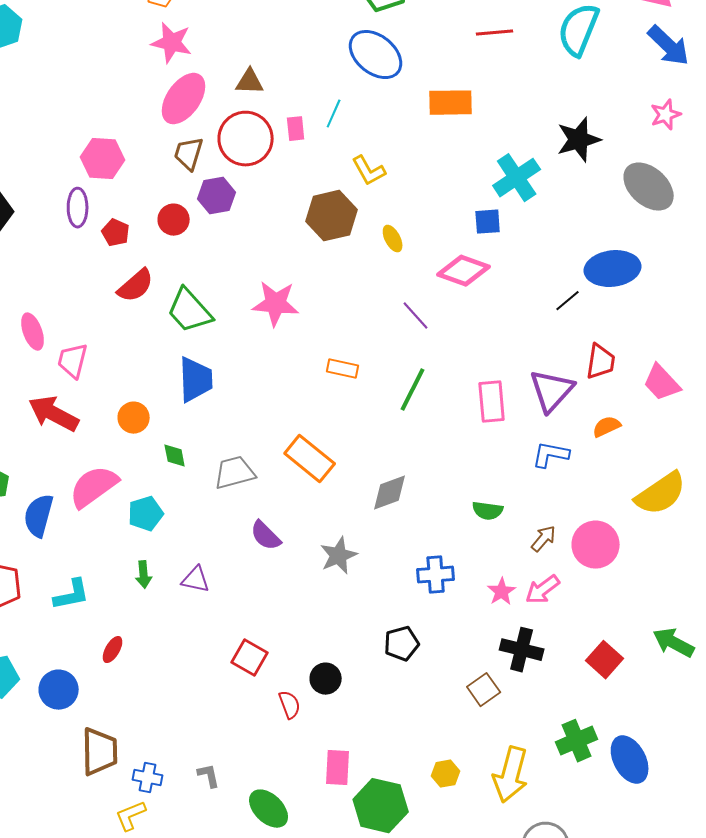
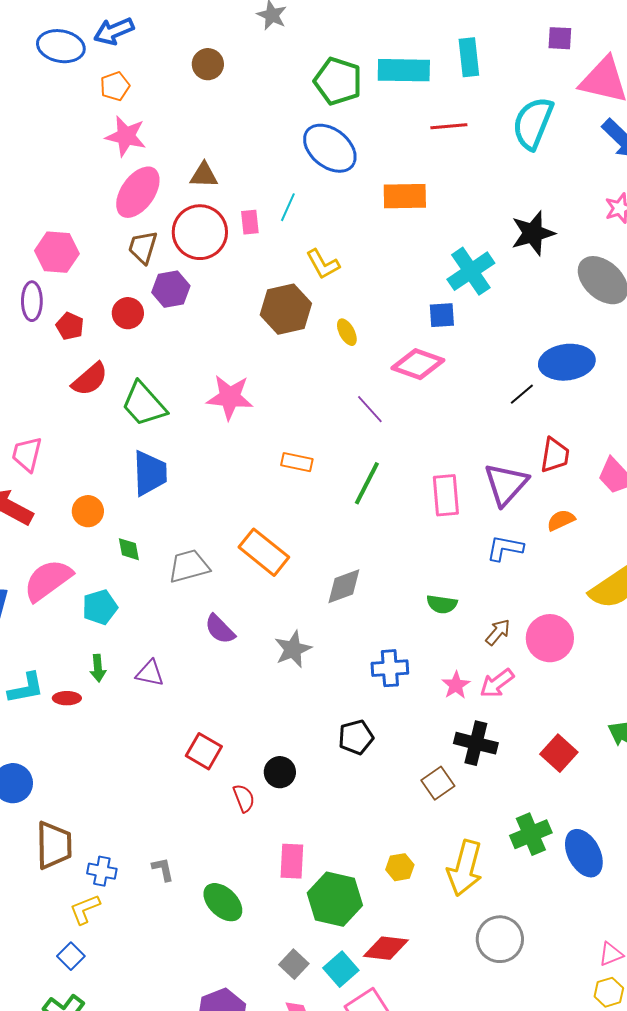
red ellipse: (113, 650) -> (67, 698), moved, turned 60

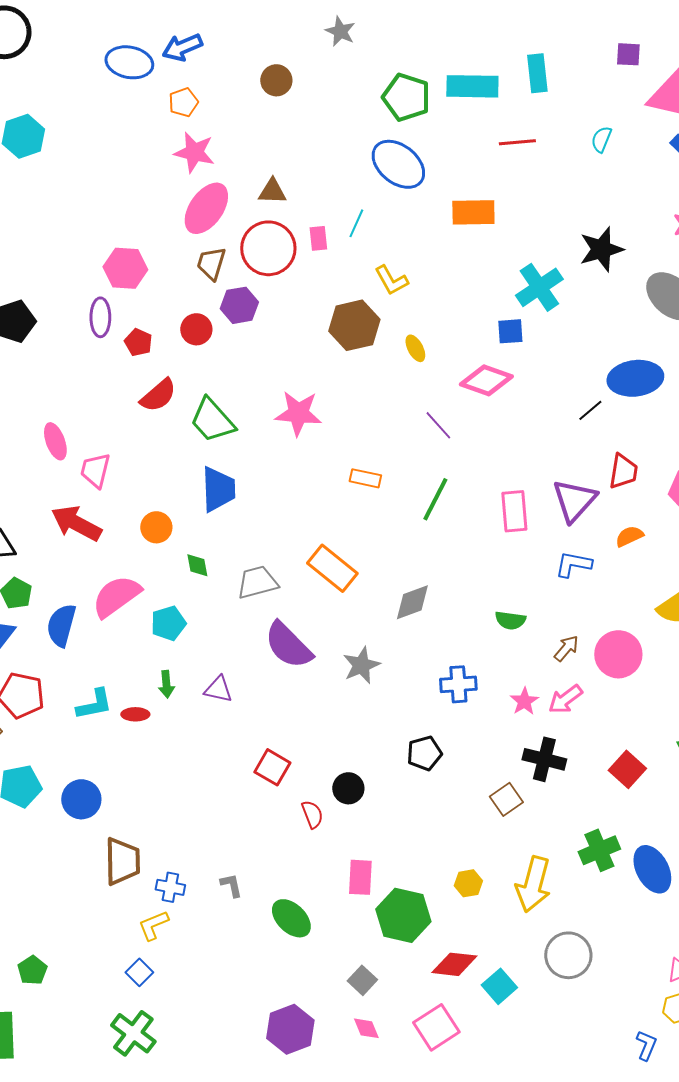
cyan semicircle: (533, 123) -> (601, 139), size x0.5
purple semicircle: (220, 629) -> (288, 645), size x1.6
cyan square: (341, 969) -> (499, 986), moved

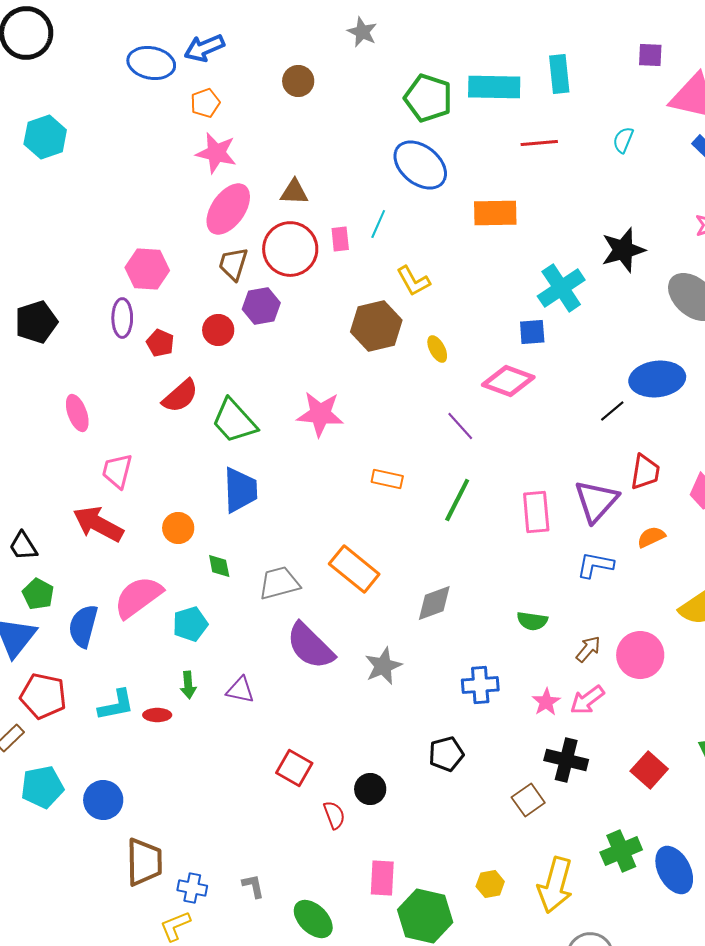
pink ellipse: (55, 441) -> (77, 413), moved

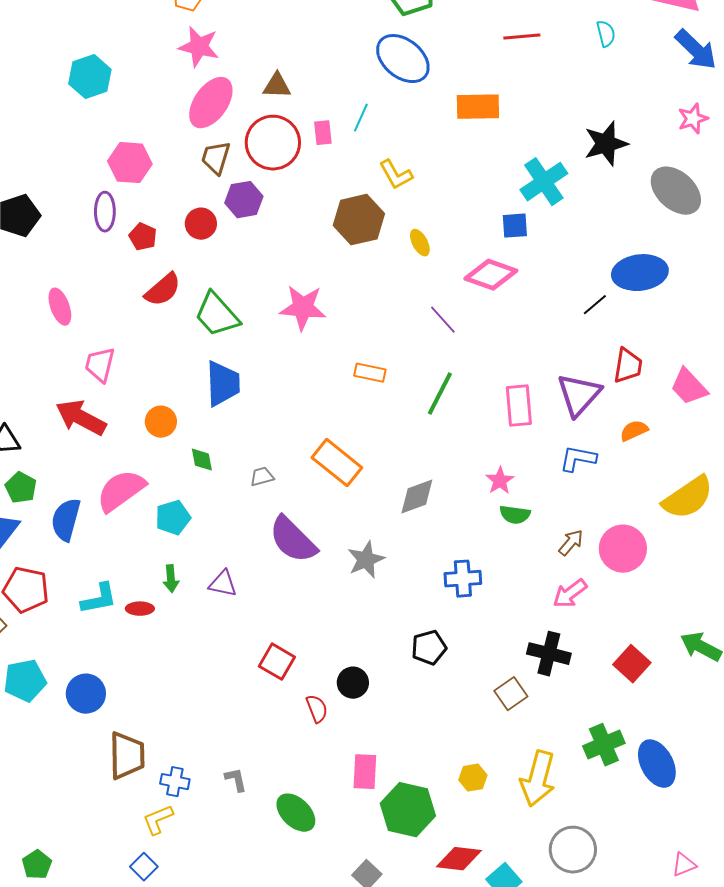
cyan hexagon: (45, 137) -> (90, 77), moved
cyan semicircle: (623, 140) -> (606, 34), turned 144
gray trapezoid: (279, 583) -> (262, 477), size x0.6
pink star: (546, 702) -> (500, 481), moved

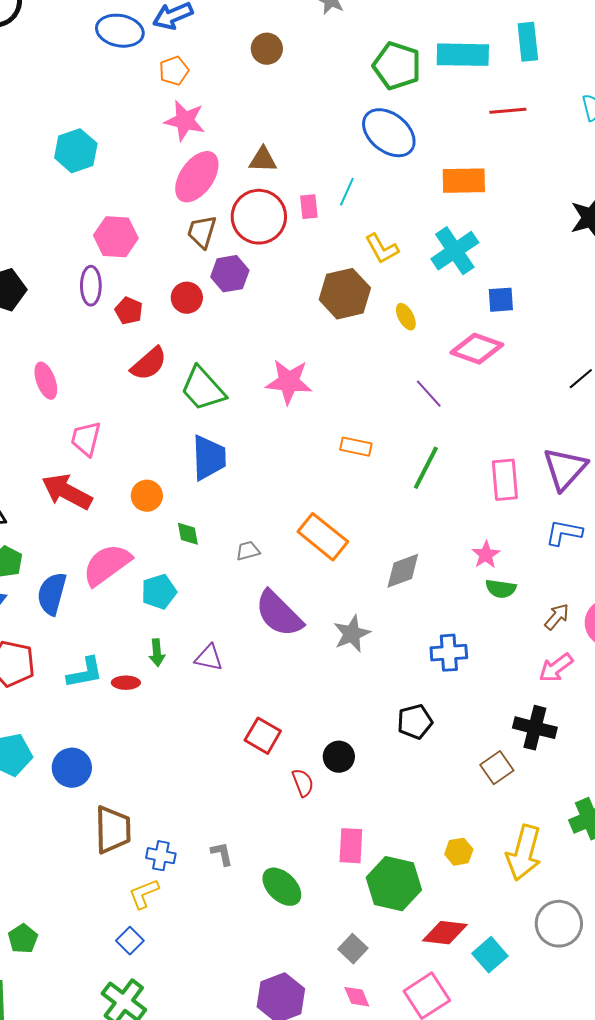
cyan cross: (544, 182) -> (455, 251), moved

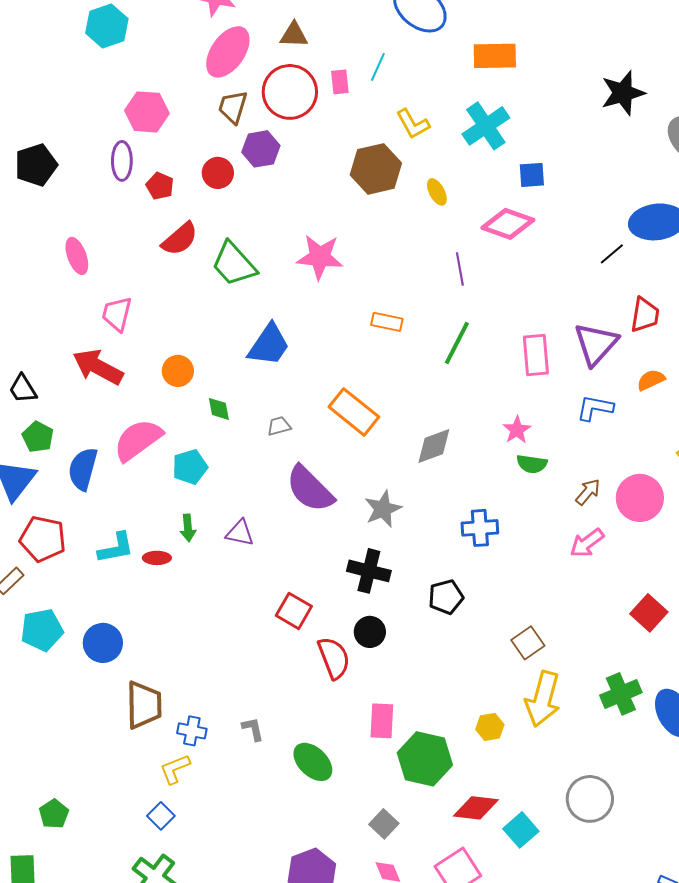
purple line: (429, 394) -> (460, 269), turned 32
blue trapezoid: (209, 458) -> (269, 345), moved, turned 36
black cross: (535, 728) -> (369, 571), moved
red semicircle: (303, 783) -> (334, 658), size x1.5
yellow arrow: (524, 853) -> (543, 699), moved

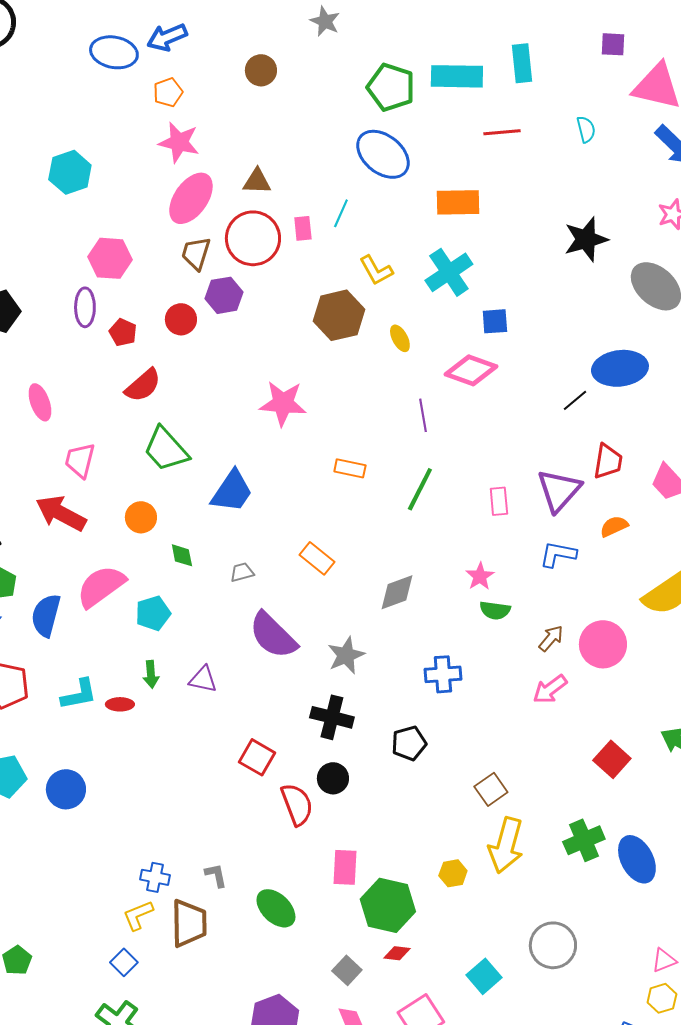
green trapezoid: (234, 264) -> (166, 449), moved
pink rectangle: (536, 355) -> (499, 501), size x0.7
orange rectangle: (354, 412) -> (317, 558), size x0.7
brown trapezoid: (144, 705) -> (189, 923), moved
red diamond: (476, 808) -> (397, 953), moved, size x0.6

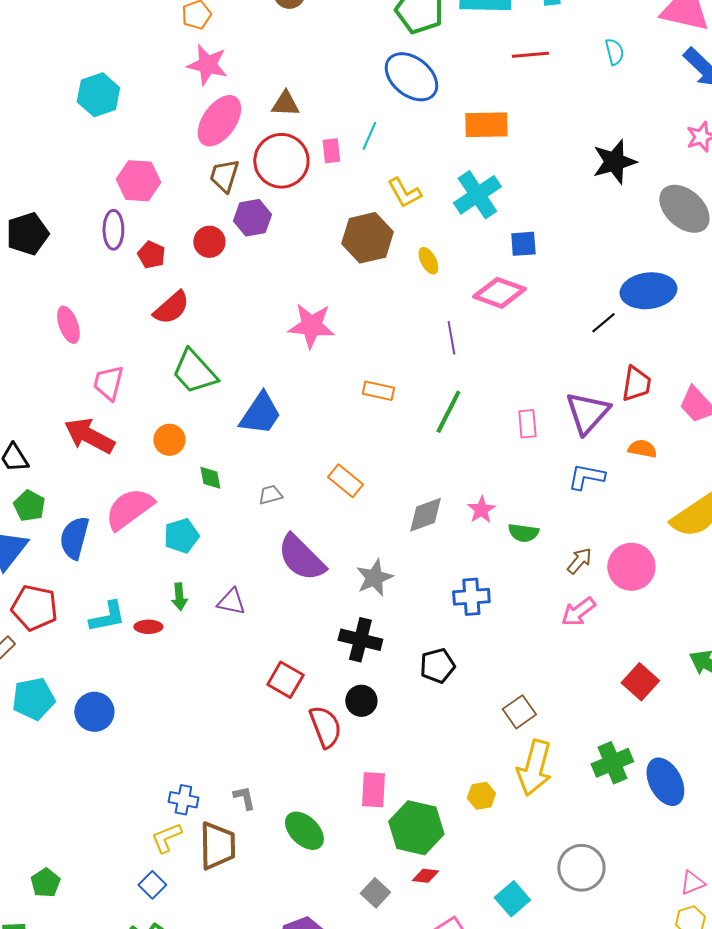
orange semicircle: (614, 526) -> (642, 449), turned 36
pink star: (480, 576) -> (481, 510), moved

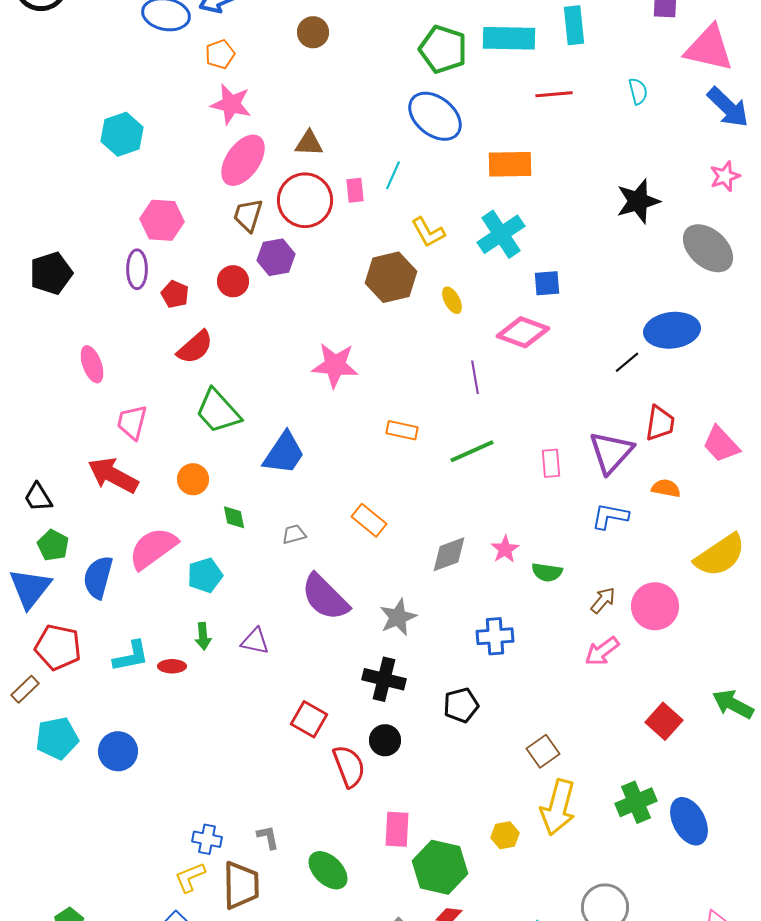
green line: (448, 412) -> (472, 451), turned 39

